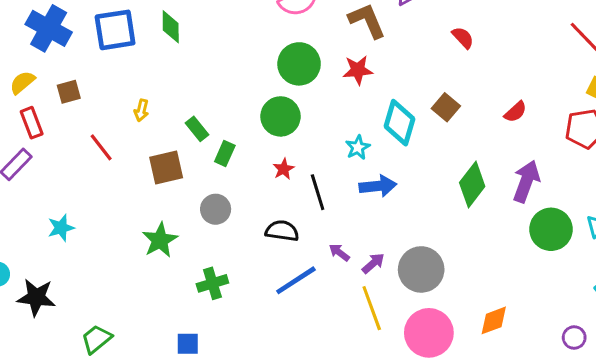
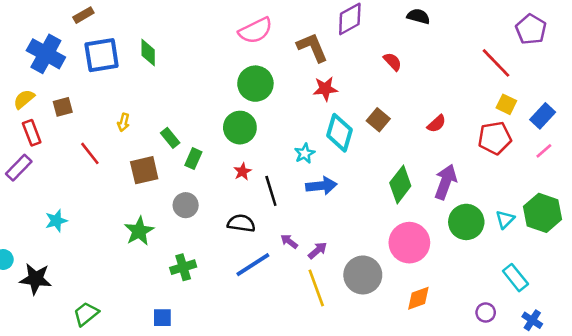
red star: (358, 70) -> (325, 89), moved
gray circle: (421, 269) -> (363, 275), moved
pink circle: (429, 333) -> (409, 243), moved

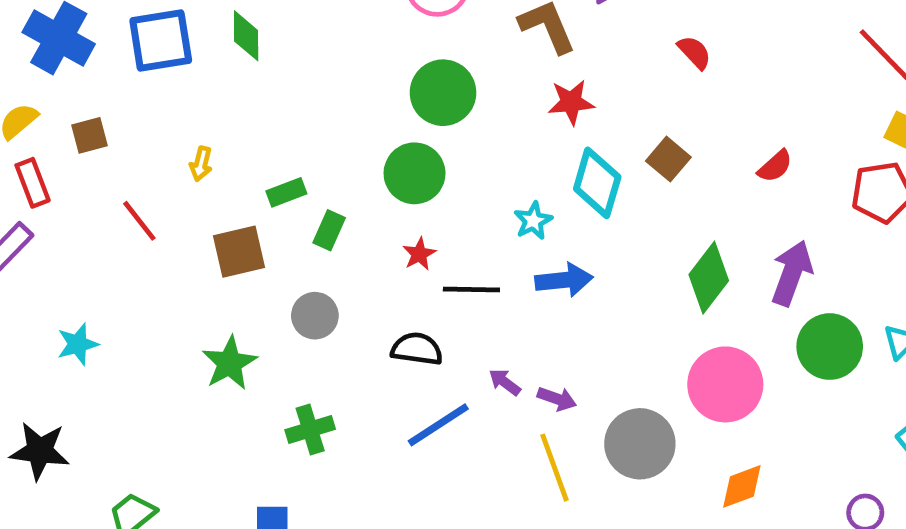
green rectangle: (170, 138) -> (286, 192), turned -72
black line: (271, 191) -> (471, 290), turned -72
purple arrow: (318, 250) -> (557, 399), turned 60

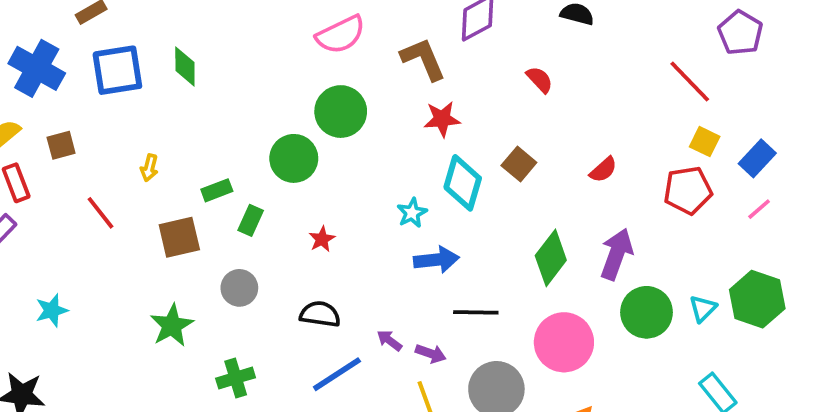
green circle: (415, 173) -> (294, 158), moved
black line: (471, 290) -> (476, 312), moved

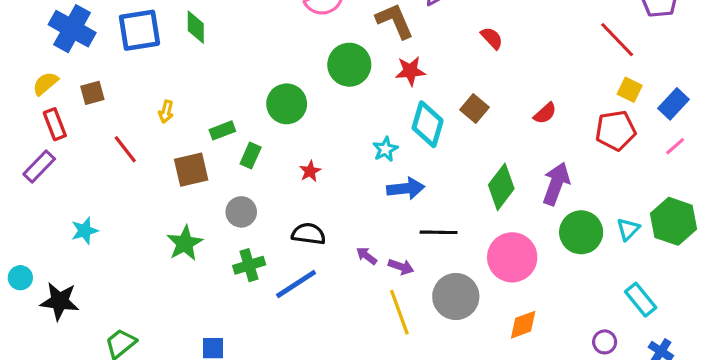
green circle: (341, 112) -> (349, 65), moved
blue line: (337, 374) -> (296, 284), moved
green cross: (236, 378) -> (249, 265), moved

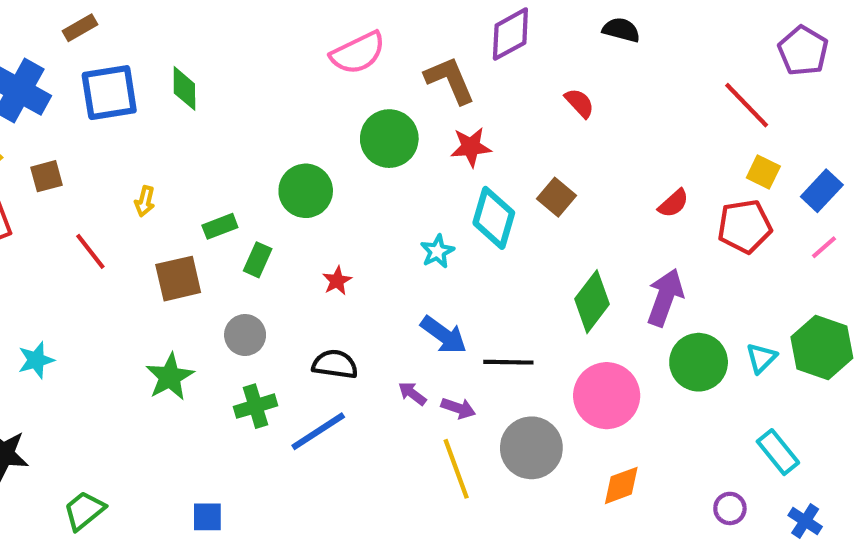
red semicircle: (545, 113) -> (673, 203), moved
blue arrow: (406, 188) -> (444, 335), moved, turned 42

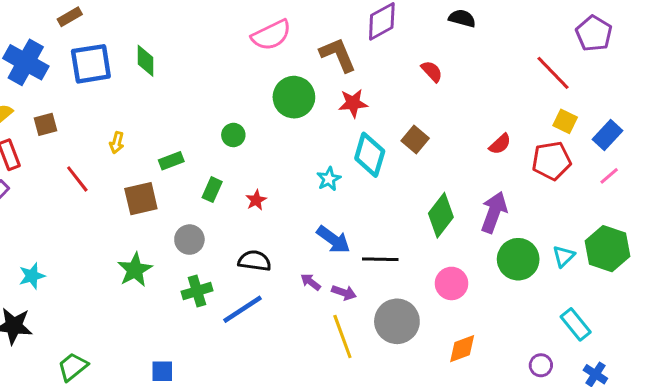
green circle: (306, 191) -> (233, 135), size x0.6
green rectangle: (258, 260) -> (212, 190), moved
cyan star: (36, 360) -> (32, 276), moved
pink circle: (607, 396) -> (451, 283), size x0.7

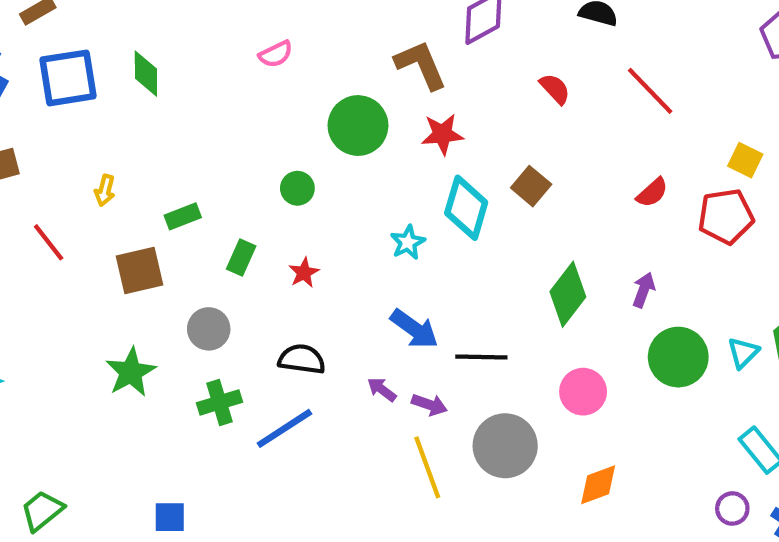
pink semicircle: (271, 35) -> (276, 54), moved, size x0.6
red line: (553, 73) -> (650, 91), moved
green circle: (233, 135) -> (297, 188), moved
purple arrow: (494, 212) -> (644, 290), size x0.6
purple circle: (541, 365) -> (732, 508), moved

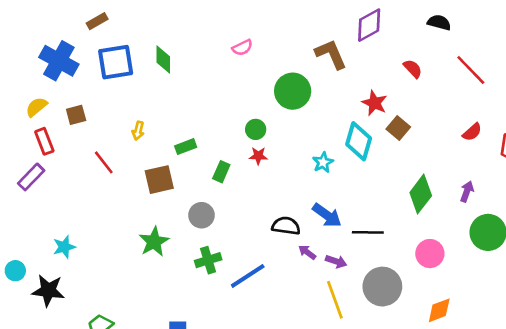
red star: (442, 134) -> (374, 103), moved, turned 30
red star: (304, 273) -> (258, 156), moved, turned 30
black semicircle: (302, 359) -> (286, 226), moved

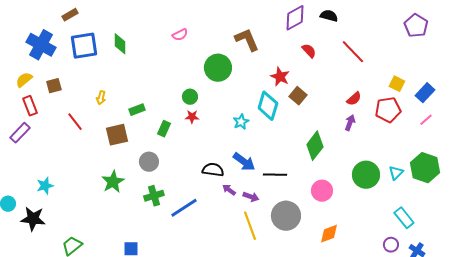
purple diamond: (369, 25) -> (295, 18), moved
purple arrow: (467, 191) -> (350, 123), moved

